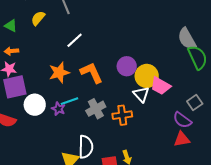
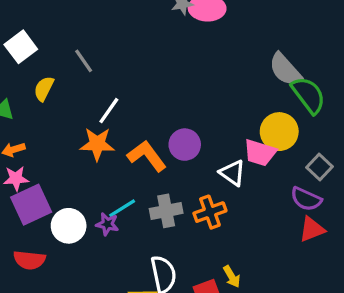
purple circle: (127, 66) -> (185, 145), moved
orange star: (59, 73) -> (97, 144), moved, turned 30
yellow circle: (147, 76) -> (279, 132), moved
gray cross: (96, 109) -> (166, 211), turned 30

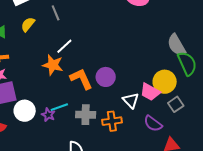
gray square: (319, 167) -> (176, 104), moved
purple semicircle: (306, 199) -> (153, 124), moved

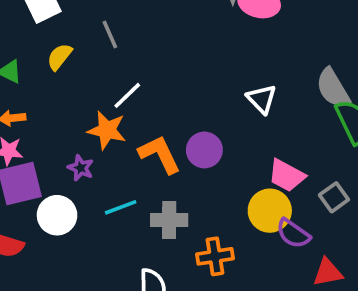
yellow circle: (165, 82) -> (270, 211), moved
white triangle: (131, 100) -> (262, 99), moved
purple star: (48, 115) -> (81, 168), moved
orange cross: (112, 121) -> (215, 256), moved

